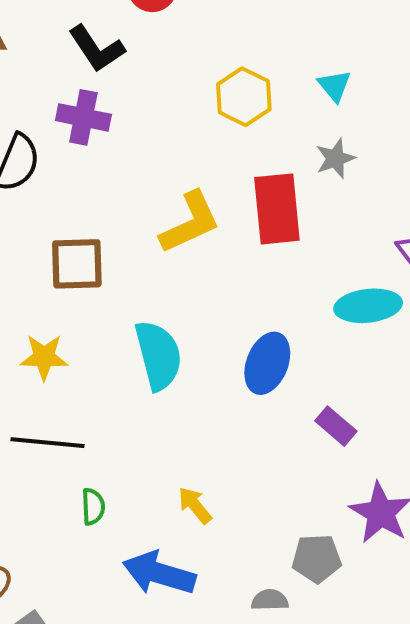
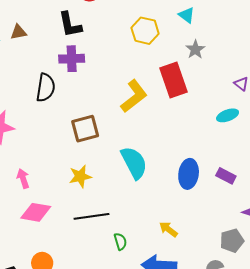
black L-shape: (97, 49) -> (70, 25), turned 36
cyan ellipse: (368, 306) -> (228, 115), size x0.7
blue ellipse: (267, 363) -> (189, 174), moved

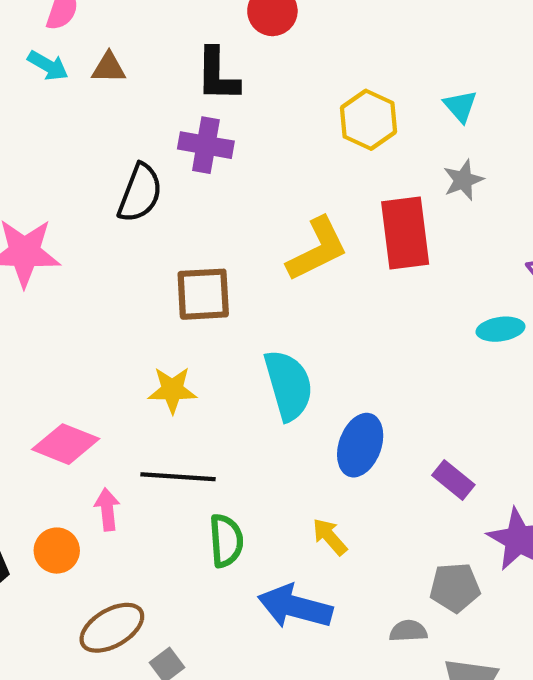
blue ellipse: (189, 174) -> (360, 445), moved
purple rectangle: (226, 176) -> (453, 480), moved
pink arrow: (23, 178) -> (107, 509), moved
green semicircle: (120, 242) -> (226, 541), size x1.4

